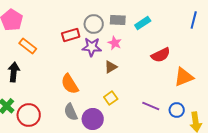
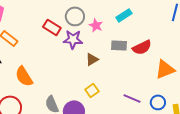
gray rectangle: (118, 20) -> (119, 45), moved
red rectangle: (71, 35) -> (52, 27), turned 48
pink star: (115, 43) -> (96, 25), moved
orange semicircle: (70, 84) -> (24, 76), moved

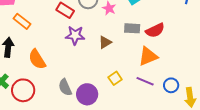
purple star: (73, 39) -> (75, 35), moved
orange triangle: (165, 69) -> (148, 56), moved
yellow square: (92, 90) -> (115, 78), moved

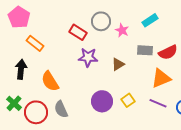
gray semicircle: (65, 87) -> (61, 109), moved
purple circle: (87, 94) -> (102, 101), moved

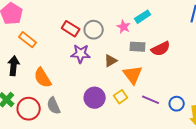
gray circle: (101, 21) -> (94, 30), moved
pink star: (122, 30) -> (124, 27), moved
orange triangle: (161, 78) -> (133, 75), moved, turned -45

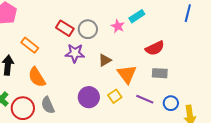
orange rectangle: (28, 40) -> (30, 45), moved
gray rectangle: (138, 47) -> (160, 73), moved

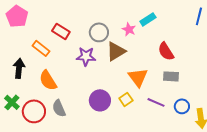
red rectangle: (65, 28) -> (61, 31), moved
red semicircle: (155, 48) -> (166, 51), turned 84
brown triangle: (105, 60) -> (116, 51), moved, size x1.5

